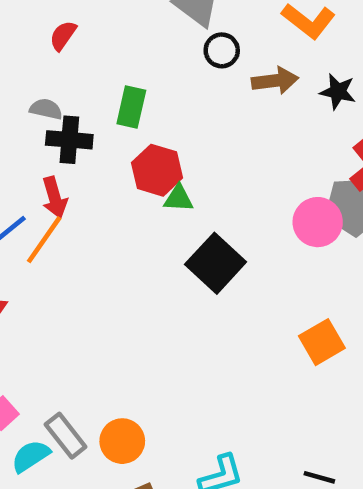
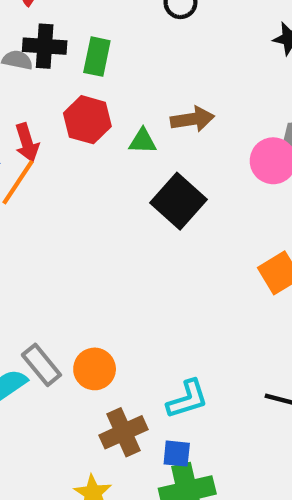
brown arrow: (275, 81) -> (192, 119), moved
black cross: (69, 140) -> (45, 46), moved
red hexagon: (157, 170) -> (87, 120), moved

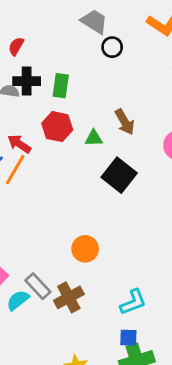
brown arrow: (192, 119) -> (125, 122), turned 72
red arrow: (27, 143) -> (19, 144), turned 145
orange circle: (95, 369) -> (85, 249), moved
brown cross: (123, 432) -> (69, 297), moved

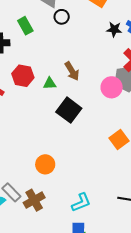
green rectangle: (61, 86) -> (25, 26), moved, turned -36

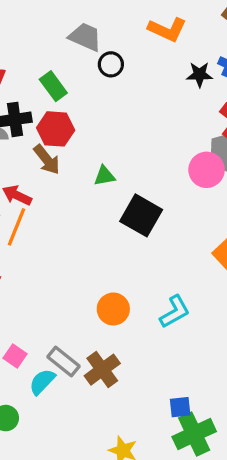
brown arrow: (72, 71) -> (47, 160), moved
red hexagon: (23, 76) -> (56, 129), moved
cyan L-shape: (81, 202) -> (175, 312), moved

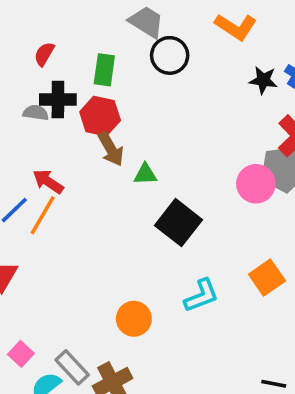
black circle: (111, 64) -> (170, 55), size x1.4
green rectangle: (53, 86) -> (104, 70), turned 36
brown arrow: (47, 160) -> (111, 149), moved
cyan L-shape: (175, 312) -> (201, 296), moved

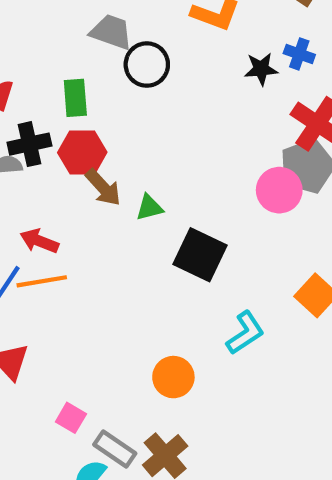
orange line: (43, 215) -> (42, 281), turned 63
pink square: (21, 354) -> (71, 418), moved

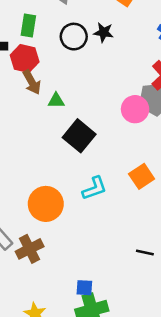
black circle: (147, 65) -> (74, 37), moved
black star: (261, 69) -> (104, 32), moved
orange circle: (173, 377) -> (46, 204), size x1.4

